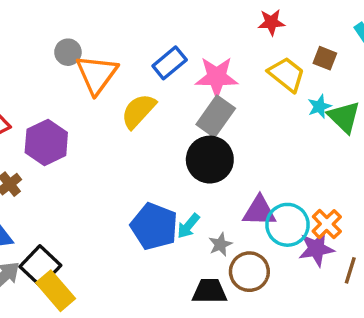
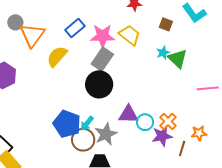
yellow trapezoid: (287, 74) -> (130, 35), moved
cyan circle: (287, 225) -> (145, 122), size x0.7
gray star: (220, 244) -> (106, 134), size x1.6
brown circle: (249, 272) -> (83, 140), moved

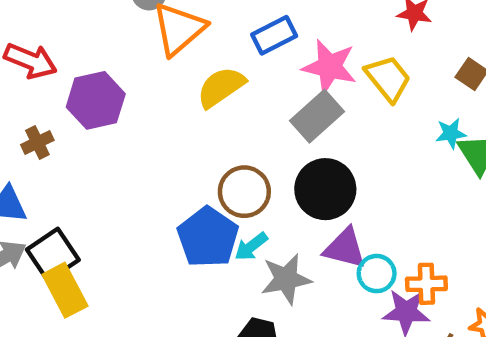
black circle: (99, 84) -> (325, 189), moved
orange cross: (168, 121) -> (426, 284), turned 30
brown circle: (83, 140) -> (244, 192), moved

